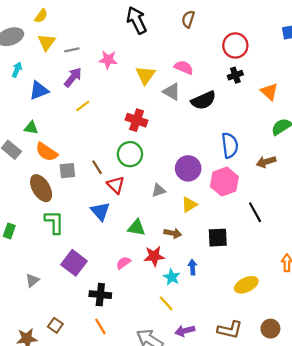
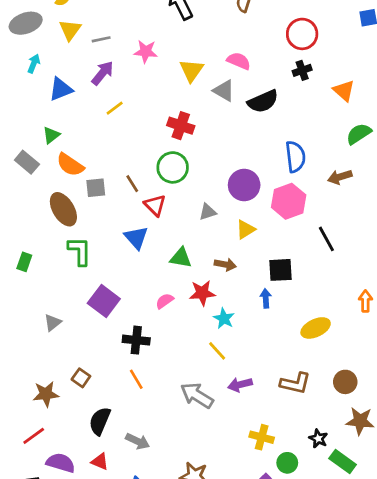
green triangle: (31, 128) -> (51, 135), turned -48
blue arrow: (193, 267) -> (266, 298), moved

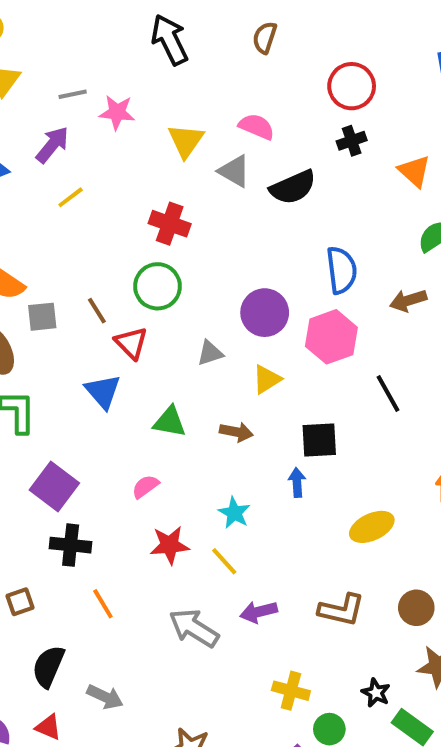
gray line: (101, 39) -> (73, 94), moved
red star: (202, 293) -> (170, 545), moved
black cross: (136, 340) -> (71, 545), moved
brown square: (81, 378) -> (20, 602), turned 36

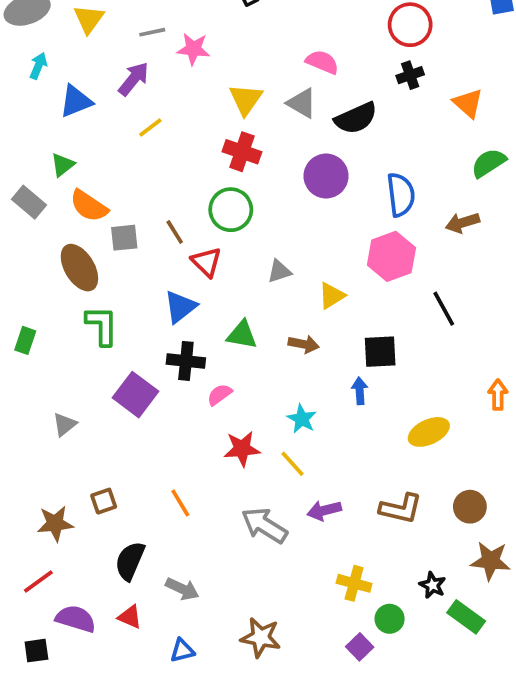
yellow triangle: (186, 141) -> (246, 99), moved
purple circle: (265, 313) -> (326, 176), moved
blue triangle: (103, 391) -> (180, 307), turned 33
black cross: (71, 545) -> (186, 361), moved

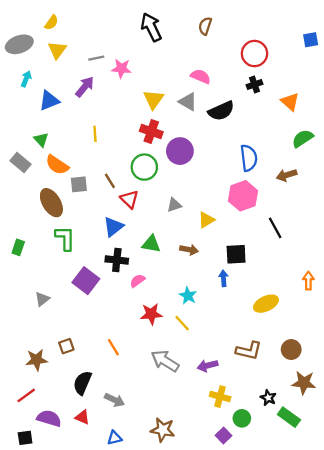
yellow line: (150, 127) -> (95, 134), moved, turned -56
green triangle: (63, 165) -> (41, 140), turned -35
purple circle: (326, 176) -> (180, 151), moved
purple arrow: (324, 510) -> (207, 366), moved

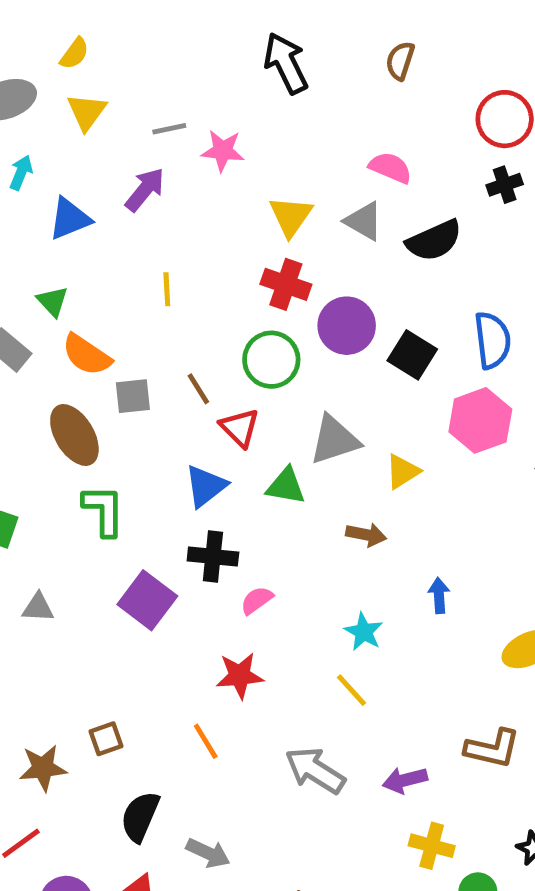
gray triangle: (174, 205) -> (334, 440), size x1.6
green triangle: (151, 244) -> (286, 486), moved
black square: (236, 254) -> (412, 355), moved, turned 35
gray triangle: (42, 299) -> (38, 608), moved, turned 42
red star: (151, 314) -> (240, 676), moved

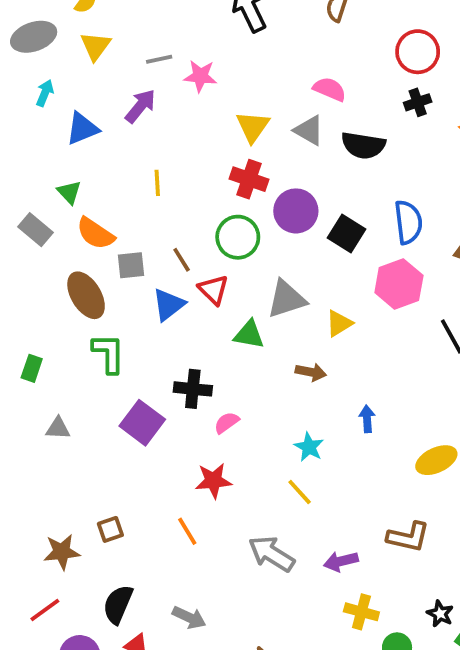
black semicircle: (434, 241) -> (363, 145), turned 33
blue triangle: (206, 486) -> (168, 305), moved
black semicircle: (140, 817) -> (118, 604), moved

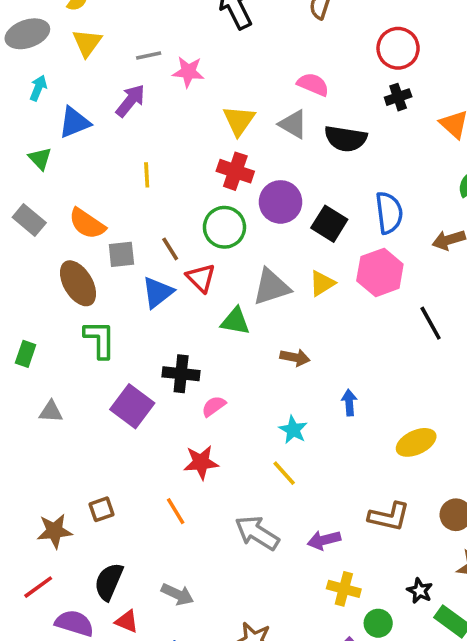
green triangle: (69, 192) -> (40, 159), moved
yellow triangle: (339, 323) -> (322, 283), moved

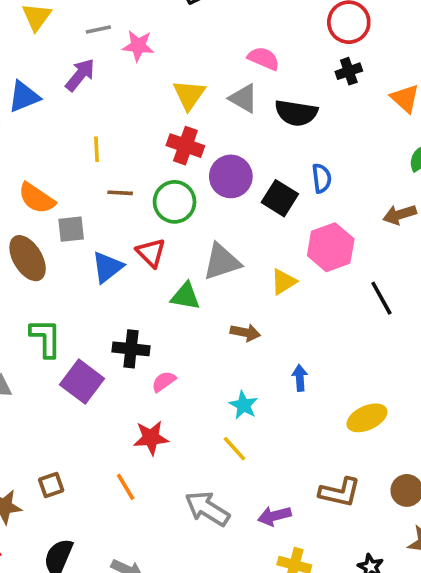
blue semicircle: (389, 213) -> (322, 178), moved, size x0.7
brown line: (170, 249) -> (120, 193), moved, turned -55
yellow triangle: (322, 283) -> (283, 282), moved
green L-shape: (100, 339) -> (46, 338), moved

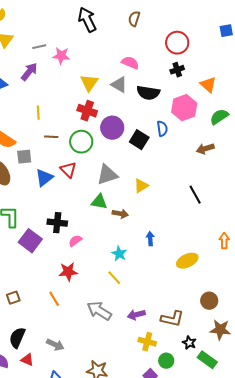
pink hexagon: (331, 247) -> (184, 108), moved
green triangle: (185, 296) -> (99, 202), moved
brown L-shape: (340, 492) -> (172, 319), moved

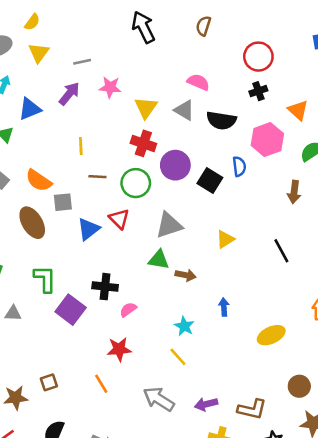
pink star: (61, 56) -> (110, 87), moved
brown arrow: (205, 149) -> (294, 192), turned -66
yellow triangle: (141, 186) -> (225, 239), moved

